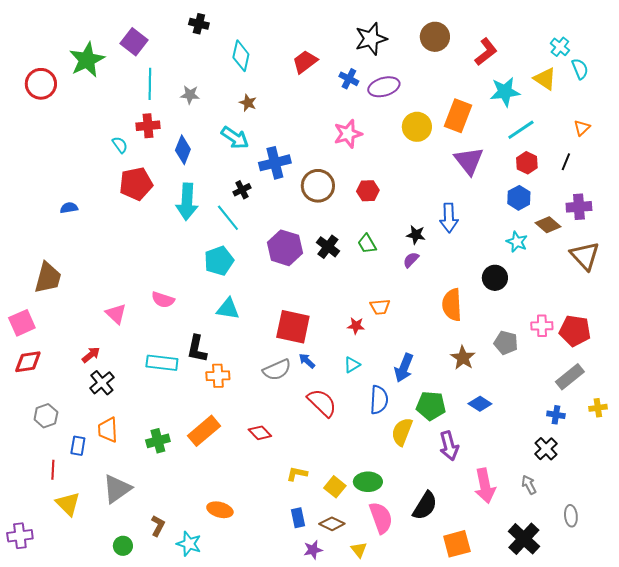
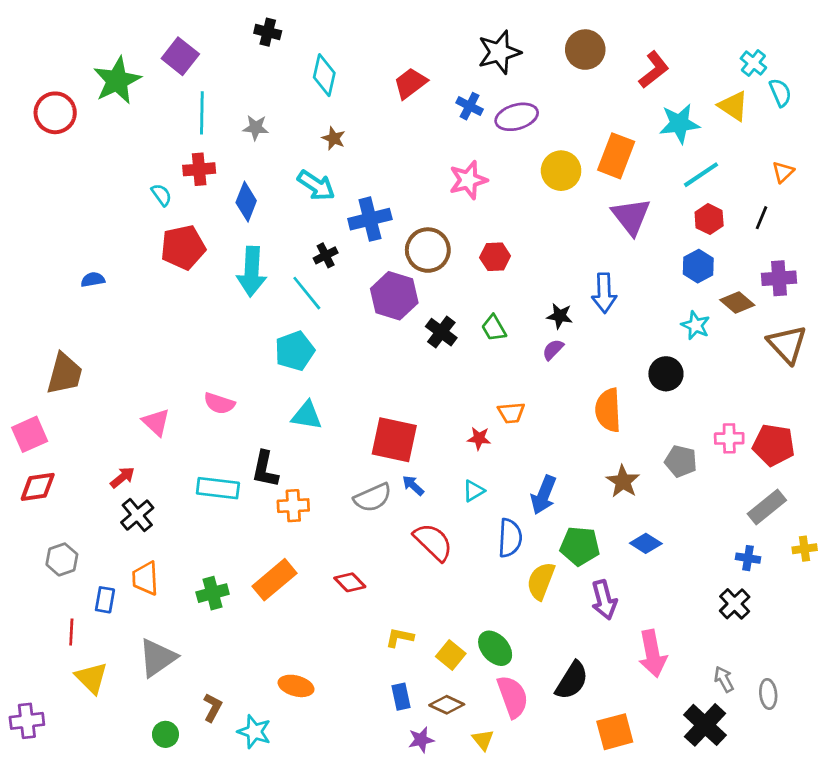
purple hexagon: (285, 248) -> (394, 296), moved
green ellipse: (368, 482) -> (495, 648), turned 48
gray arrow: (529, 485) -> (724, 679), moved

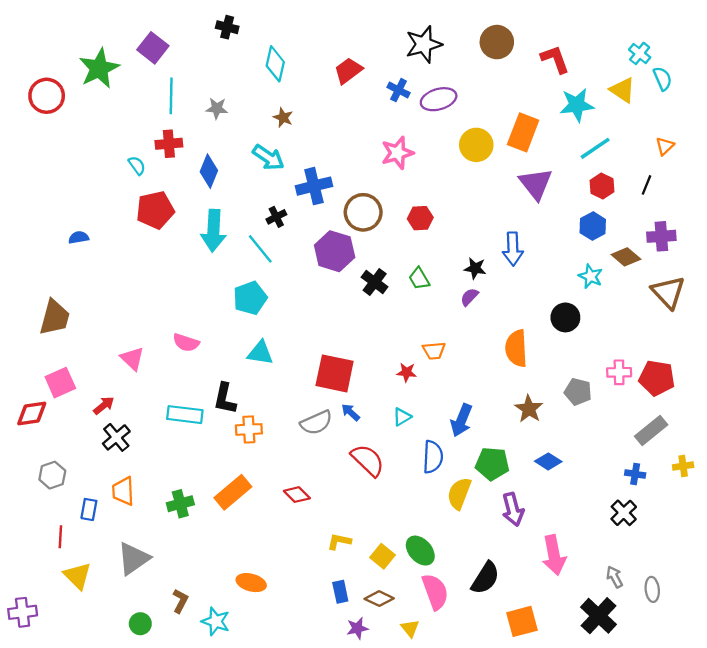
red L-shape: (654, 70) -> (555, 59), turned -72
pink square: (30, 434) -> (60, 383), moved

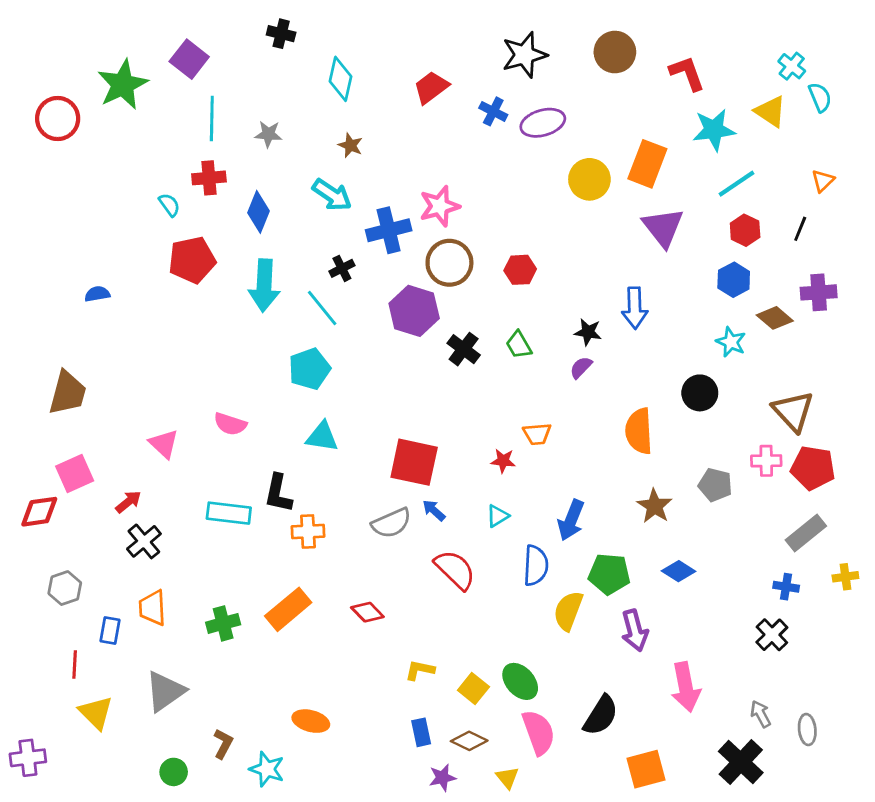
pink star: (397, 153) -> (440, 206), moved
brown triangle: (668, 292) -> (793, 411), moved

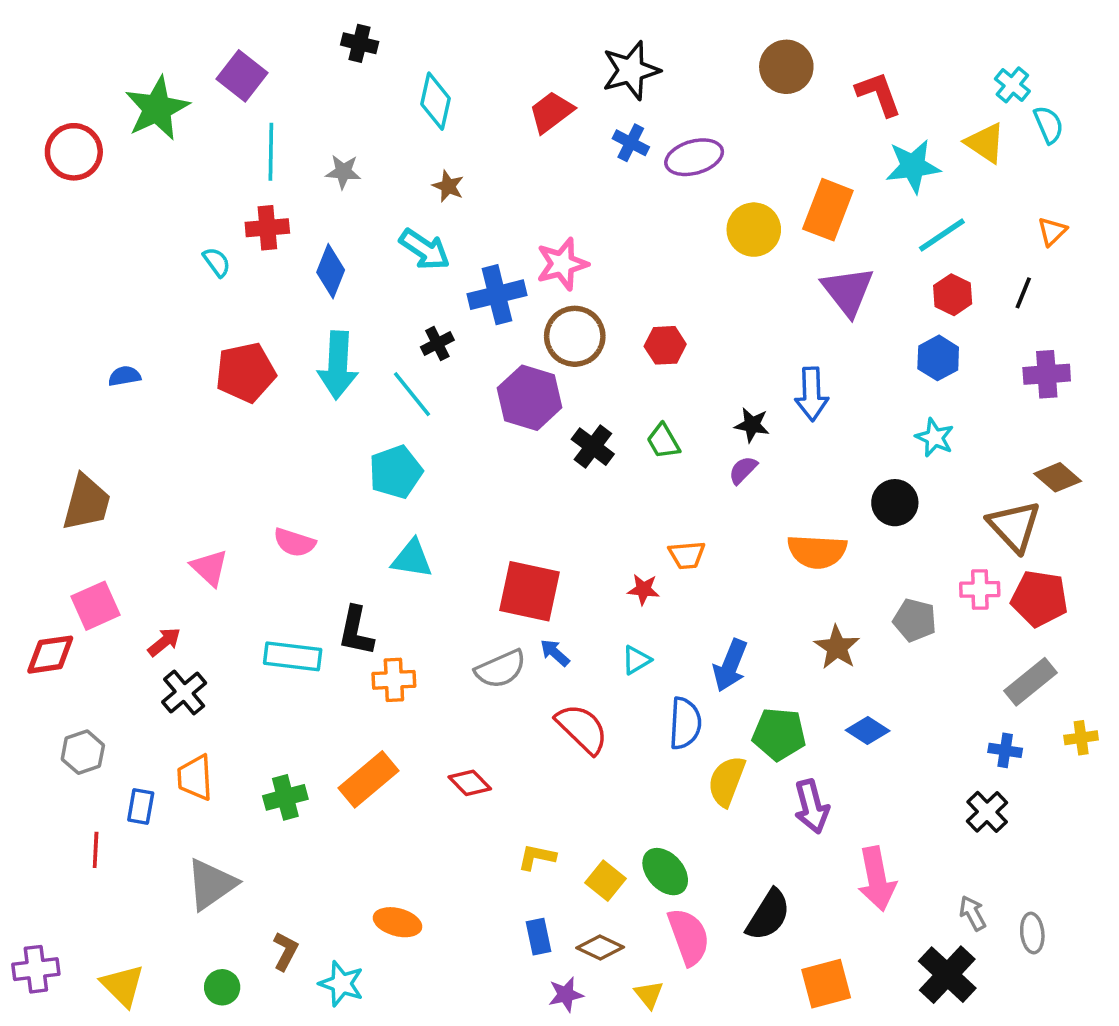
black star: (524, 55) -> (631, 70), moved
red pentagon: (192, 260) -> (246, 372), moved
brown diamond: (775, 318) -> (1058, 477), moved
orange semicircle: (639, 431) -> (817, 551), turned -84
yellow triangle: (96, 713) -> (123, 985), moved

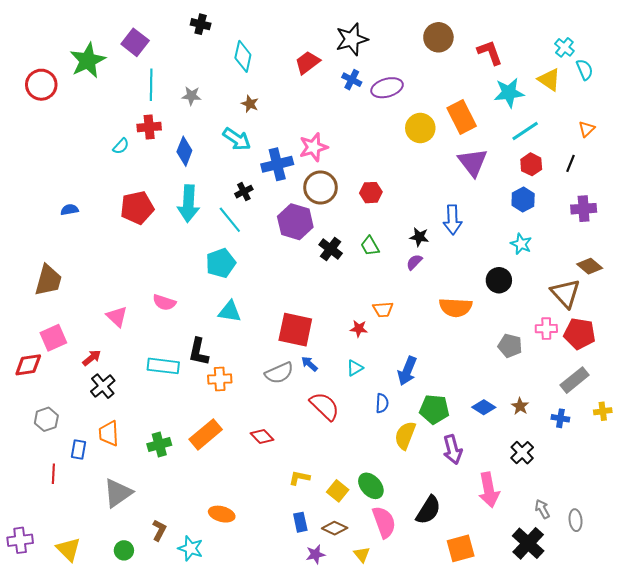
orange rectangle: (828, 210) -> (462, 117), turned -48
cyan semicircle: (217, 262) -> (121, 146), turned 78
brown star: (837, 647) -> (520, 406), moved, size x0.7
blue semicircle: (685, 723) -> (382, 403), size x0.7
black cross: (987, 812) -> (522, 453), moved

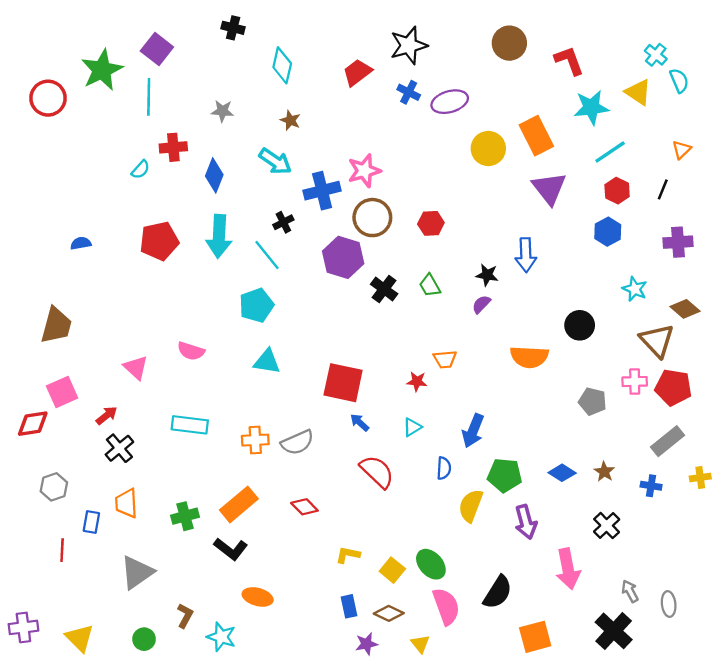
cyan line: (151, 85) -> (149, 97), moved
cyan star: (521, 244) -> (635, 289), moved
black L-shape: (199, 352) -> (231, 549), moved, turned -64
gray semicircle: (279, 373) -> (297, 442), moved

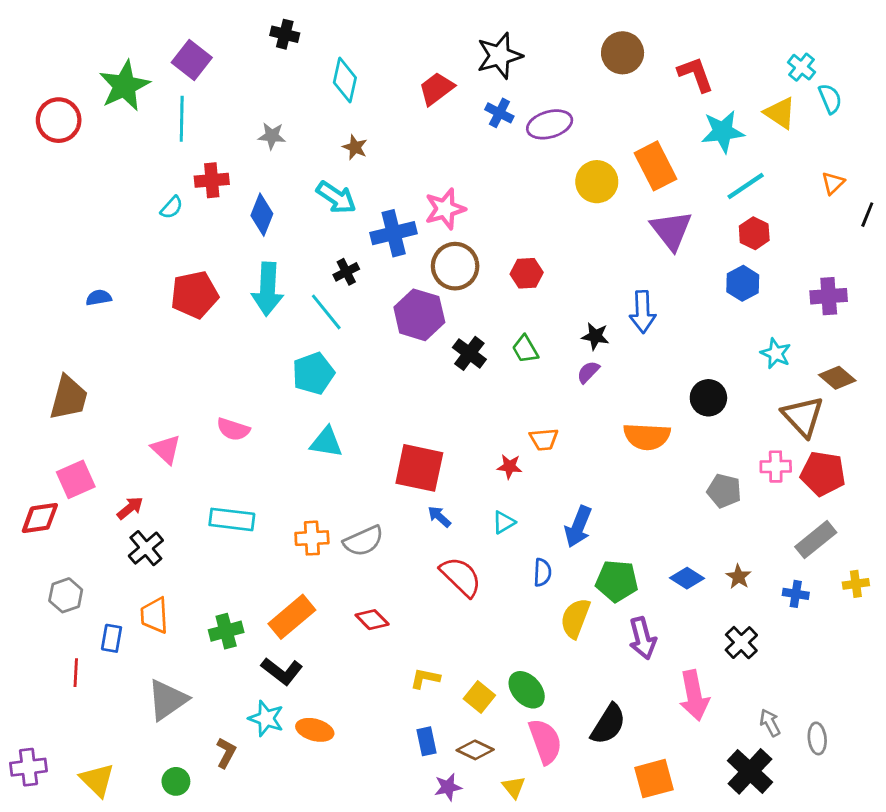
black line: (663, 189) -> (867, 215), moved
cyan star: (221, 637) -> (266, 718), moved

